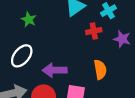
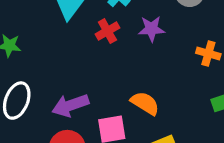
orange semicircle: (100, 70) -> (145, 103), moved, turned -30

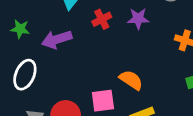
purple arrow: (70, 105) -> (57, 39), moved

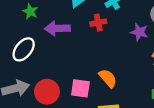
purple star: (138, 19) -> (139, 32), moved

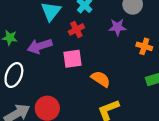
pink square: (80, 88) -> (72, 59), moved

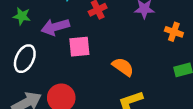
pink square: (72, 59) -> (79, 47), moved

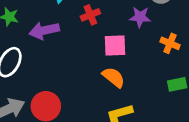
pink square: (79, 47) -> (115, 46), moved

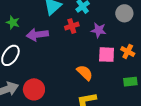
purple star: (140, 17) -> (99, 30), moved
pink square: (115, 46) -> (107, 55), moved

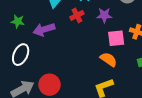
orange semicircle: (85, 73) -> (109, 59), moved

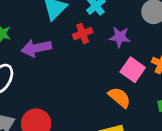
pink square: (116, 38) -> (133, 70), turned 36

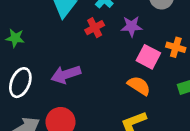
purple arrow: (36, 48) -> (66, 74), moved

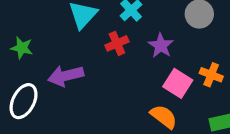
purple star: (132, 26) -> (161, 46), turned 30
purple arrow: (66, 74) -> (66, 76), moved

